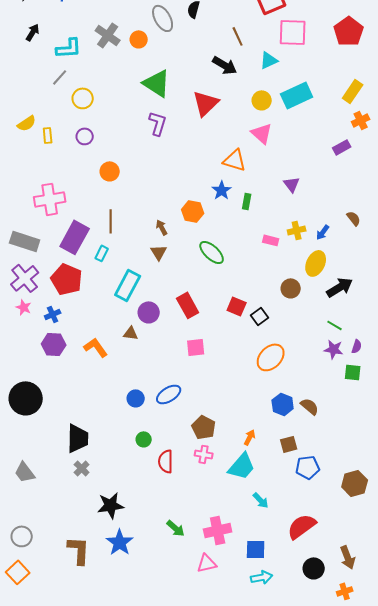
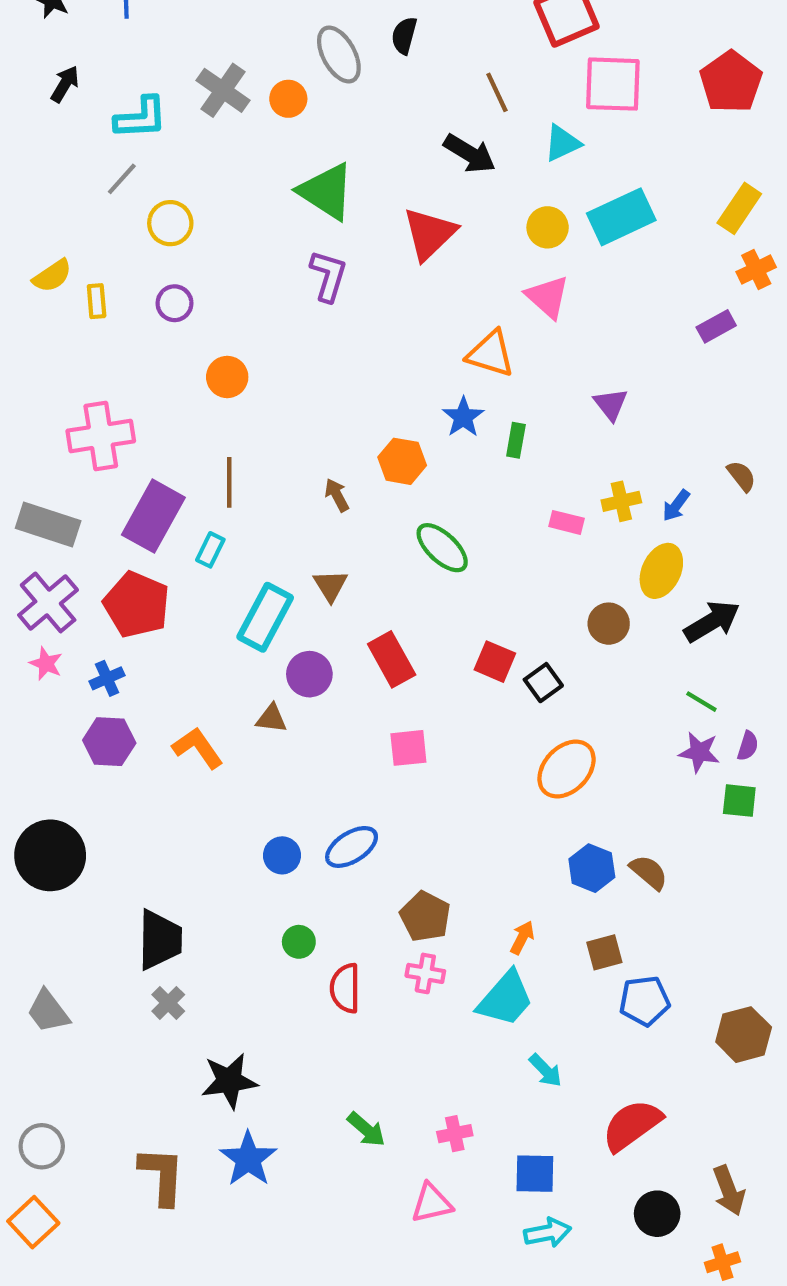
brown triangle: (159, 252) -> (330, 586), moved
pink cross: (218, 530) -> (455, 1134), size x0.6

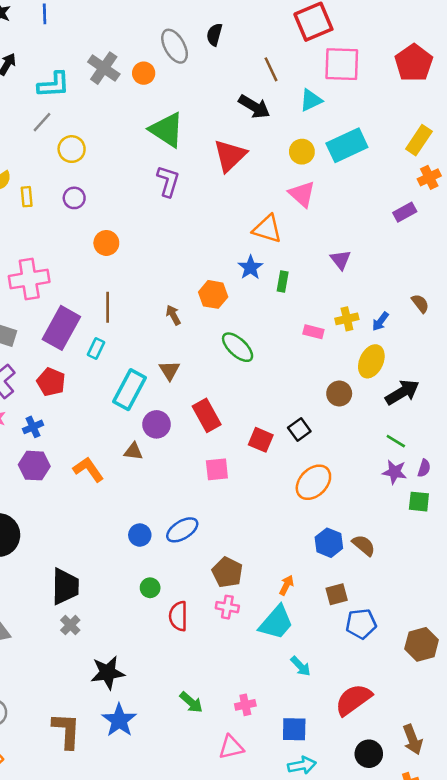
red pentagon: (137, 605) -> (51, 382), size x0.7
red square: (495, 662) -> (261, 440), moved

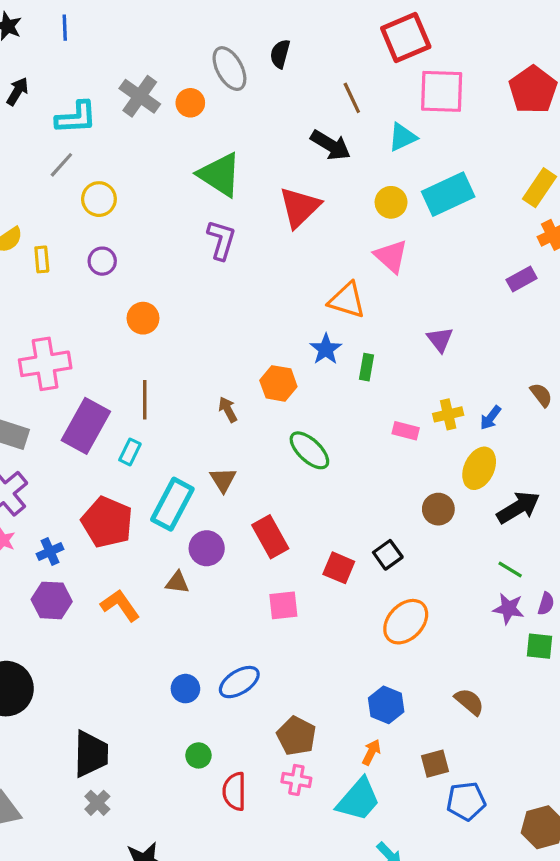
red pentagon: (51, 382) -> (107, 522), moved, size x1.4
blue hexagon: (329, 543) -> (386, 705), moved

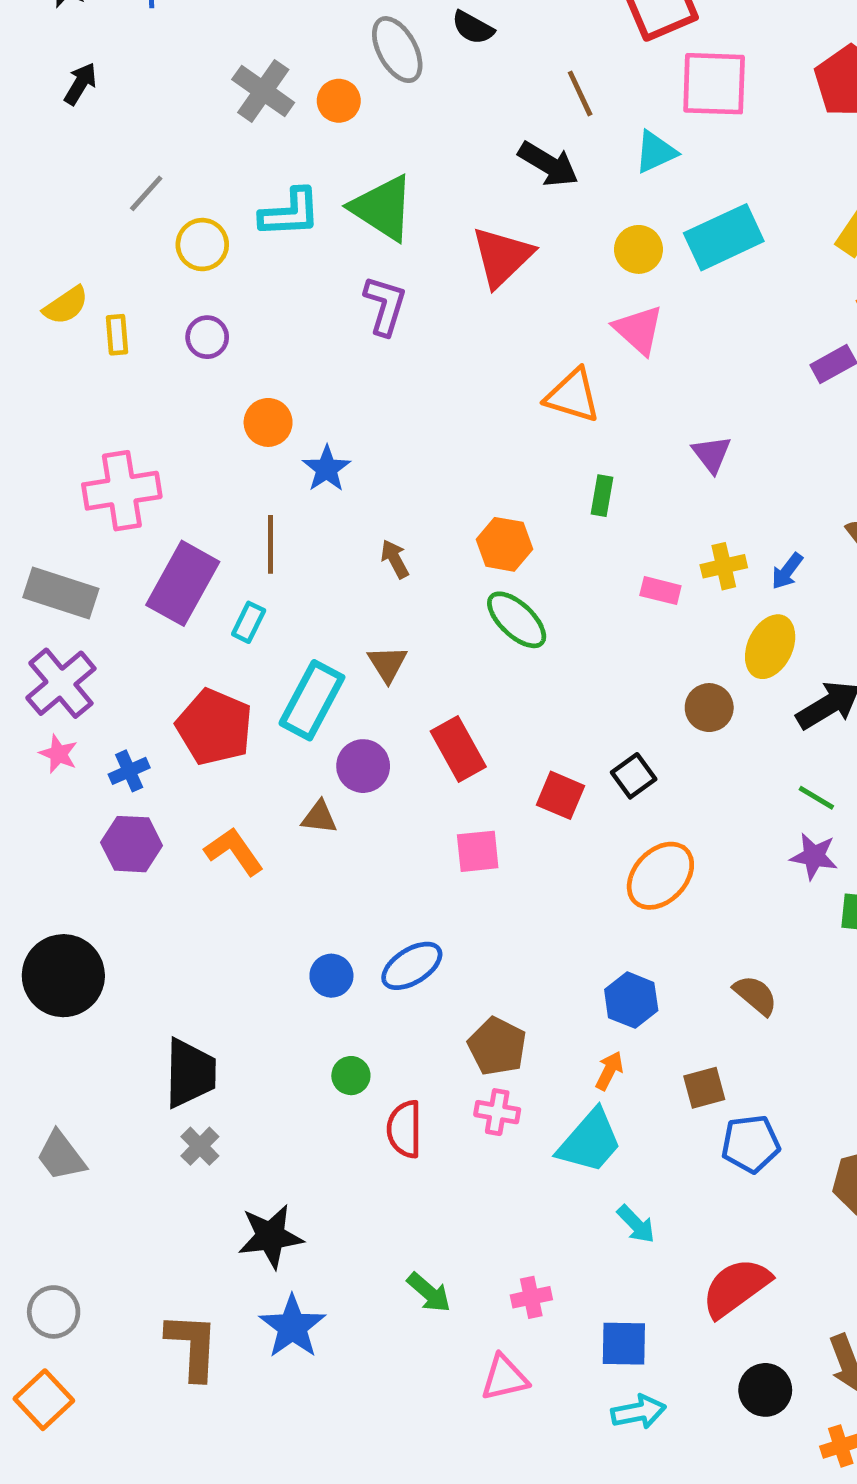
black semicircle: (280, 54) -> (473, 28), turned -76
cyan L-shape: (76, 117) -> (290, 213), moved
blue star: (326, 349) -> (327, 469), moved
orange hexagon: (278, 383) -> (504, 544), moved

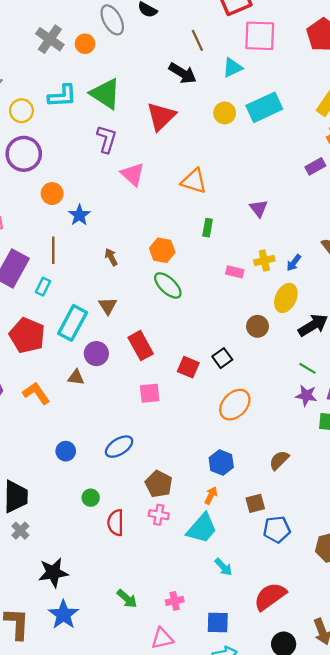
pink triangle: (638, 330) -> (133, 174), moved
purple circle: (207, 337) -> (24, 154), size x1.8
blue circle: (331, 976) -> (66, 451), moved
brown semicircle: (755, 995) -> (279, 460), turned -85

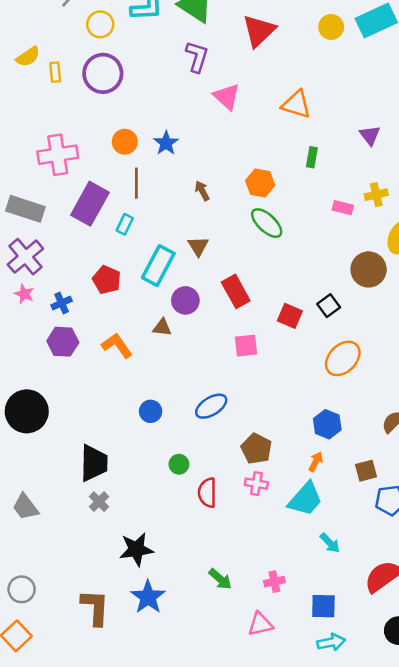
orange circle: (52, 194) -> (125, 142), moved
brown circle: (257, 326) -> (369, 269), size x1.4
red pentagon: (27, 335) -> (107, 280), size x0.7

